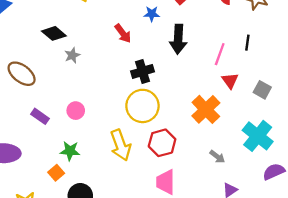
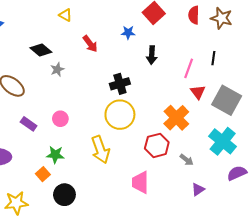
red arrow: (123, 33) -> (90, 44), moved
black arrow: (178, 39) -> (152, 55), size x0.7
gray square: (262, 90) -> (227, 100), size x1.8
red hexagon: (162, 143) -> (157, 145), moved

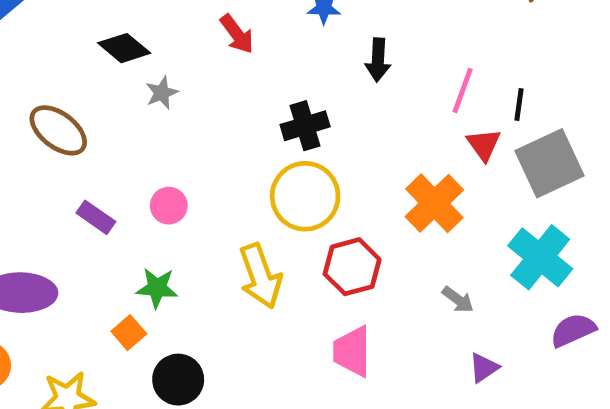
black line: (213, 58) -> (519, 105), moved
gray square: (227, 100) -> (550, 163), turned 36
red hexagon: (157, 145) -> (352, 267), moved

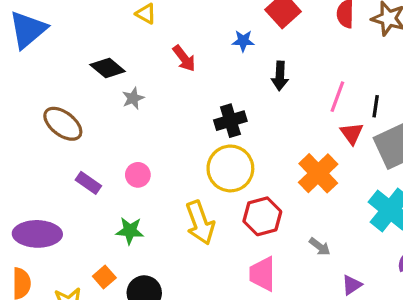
gray arrow: (458, 300) -> (320, 247), moved
orange square: (129, 333) -> (104, 277), moved

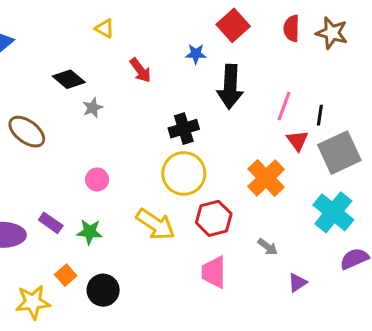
black arrow: (280, 76) -> (230, 87), size x1.6
purple rectangle: (88, 183) -> (51, 223), moved
yellow arrow: (200, 223) -> (155, 224), turned -36

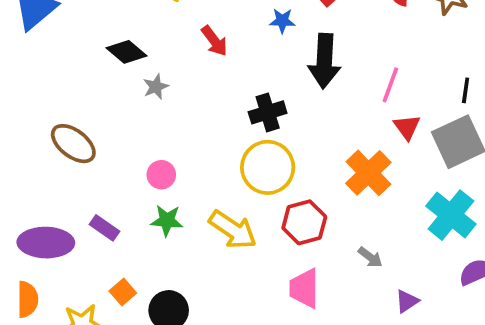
black line: (320, 115) -> (466, 90), moved
brown ellipse: (27, 132) -> (73, 144), moved
green star: (90, 232) -> (167, 221), moved

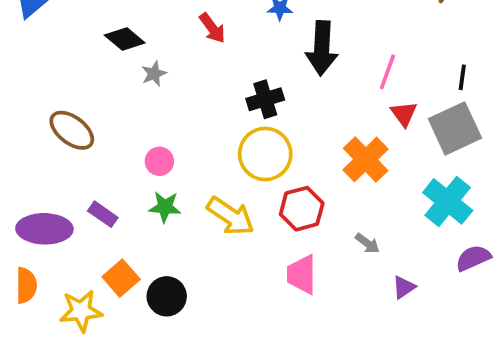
orange square: (123, 292) -> (121, 278), size x1.4

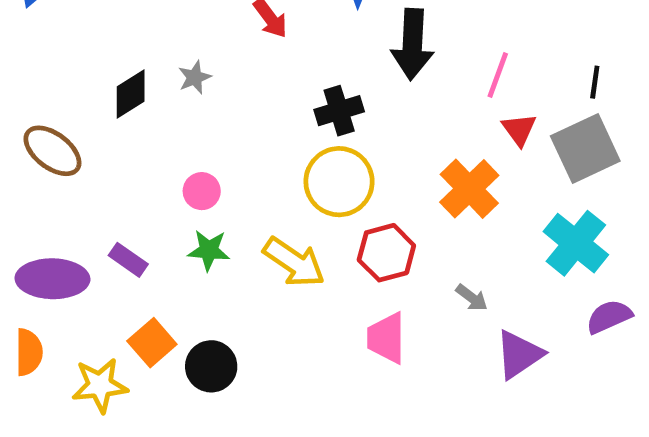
black diamond: (125, 39) -> (131, 94), moved, turned -72
brown ellipse: (72, 130) -> (52, 151), moved
purple triangle: (404, 287) -> (519, 355), size x1.6

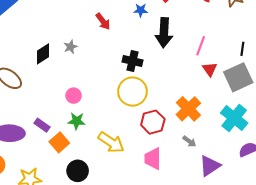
black cross: (339, 111) -> (132, 61), turned 30
orange cross: (469, 189) -> (188, 109), moved
yellow arrow: (294, 262) -> (111, 142), moved
orange square: (152, 343) -> (59, 142), moved

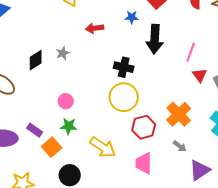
red arrow: (103, 21) -> (95, 28), turned 120

